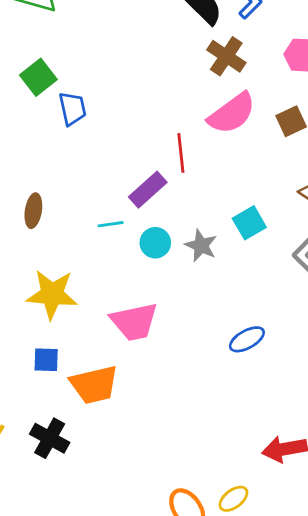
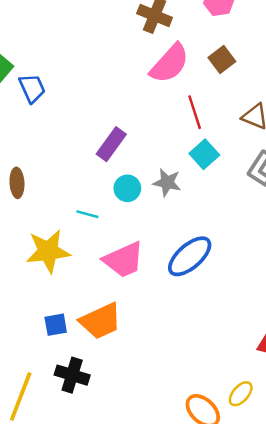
red line: (181, 153) -> (195, 112), moved
cyan line: (111, 224) -> (87, 214), moved, turned 35
blue ellipse: (247, 339) -> (190, 256), moved, size x1.5
blue square: (46, 360) -> (56, 325), moved

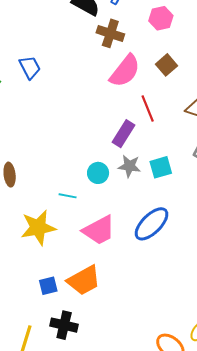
blue trapezoid: (32, 88) -> (30, 67), moved
purple rectangle: (111, 144) -> (123, 134), moved
cyan square: (204, 154) -> (161, 167), moved, turned 30

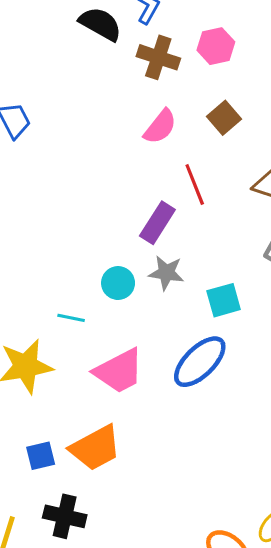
brown cross: (110, 33) -> (158, 57), moved
pink semicircle: (125, 71) -> (160, 127), size x0.7
cyan square: (161, 167) -> (224, 300), moved

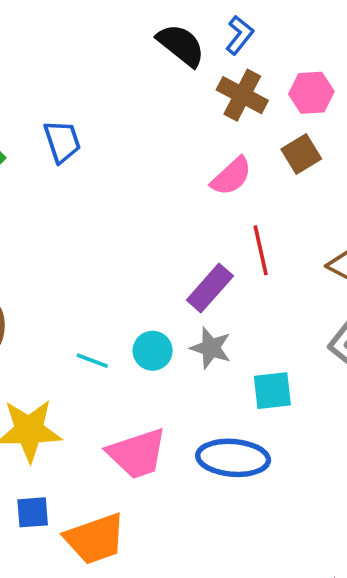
brown square: (224, 118) -> (301, 154), moved
cyan line: (71, 318) -> (92, 361), moved
blue ellipse: (200, 362) -> (233, 458), turned 40
blue square: (41, 456) -> (33, 512), moved

